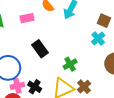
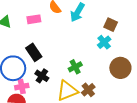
black rectangle: (40, 49) -> (34, 52), moved
black cross: (35, 87) -> (42, 76), moved

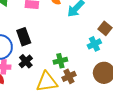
brown cross: (88, 90) -> (69, 76), moved

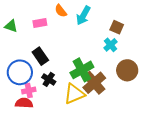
green cross: (60, 61) -> (82, 70), size x1.6
brown cross: (69, 76) -> (94, 83), size x1.6

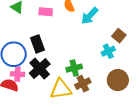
green cross: (82, 70) -> (74, 68), size x0.7
black cross: (49, 79) -> (40, 69), size x1.5
brown cross: (94, 83) -> (83, 84), size x0.7

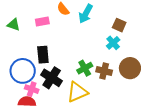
black rectangle: (38, 44) -> (43, 55), turned 30
pink cross: (18, 74) -> (32, 89), turned 32
brown cross: (83, 84) -> (104, 71), moved, turned -35

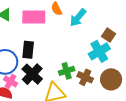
pink rectangle: (42, 21) -> (34, 17), size x1.6
cyan cross: (113, 43) -> (99, 51), size x1.5

